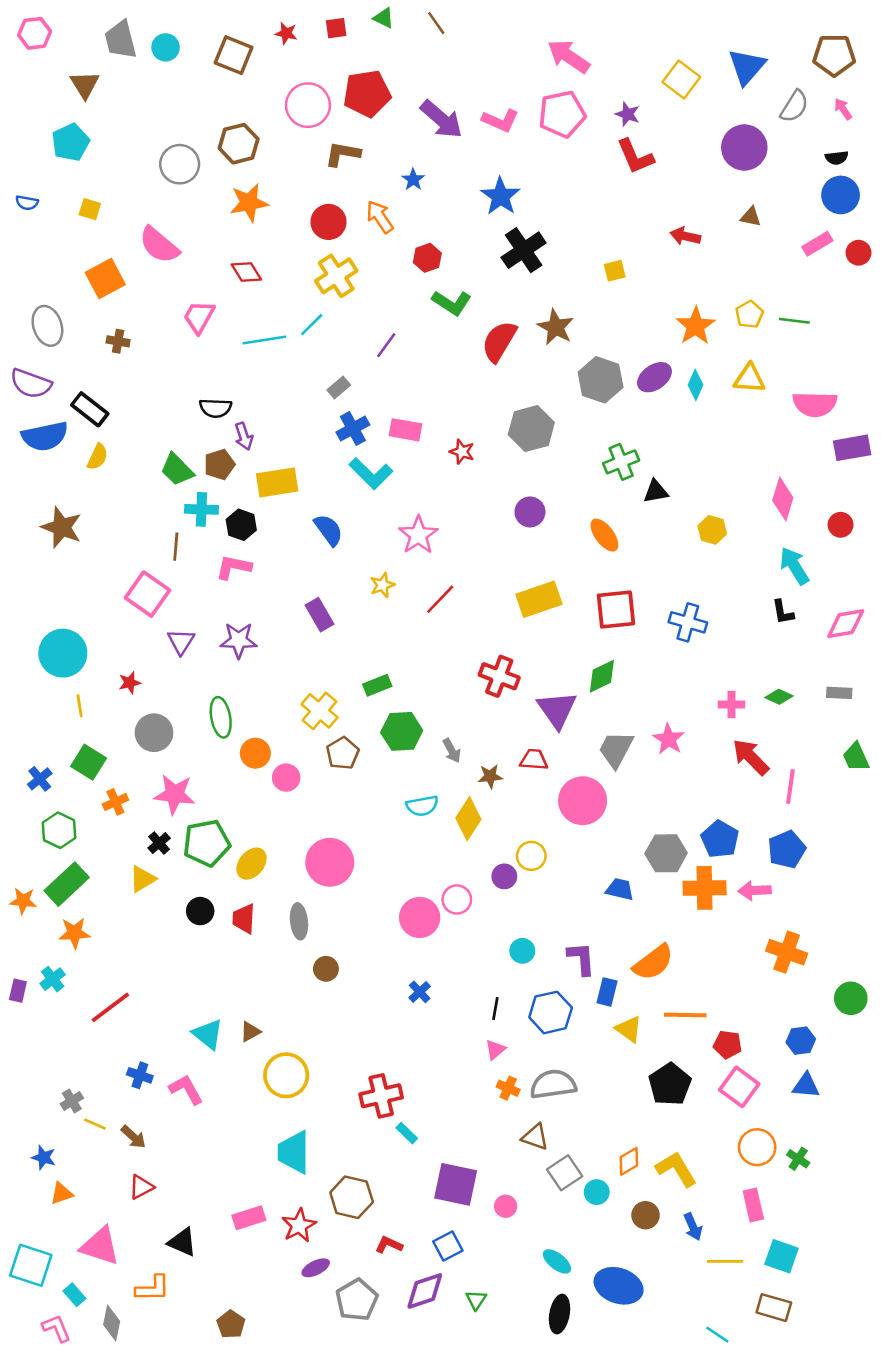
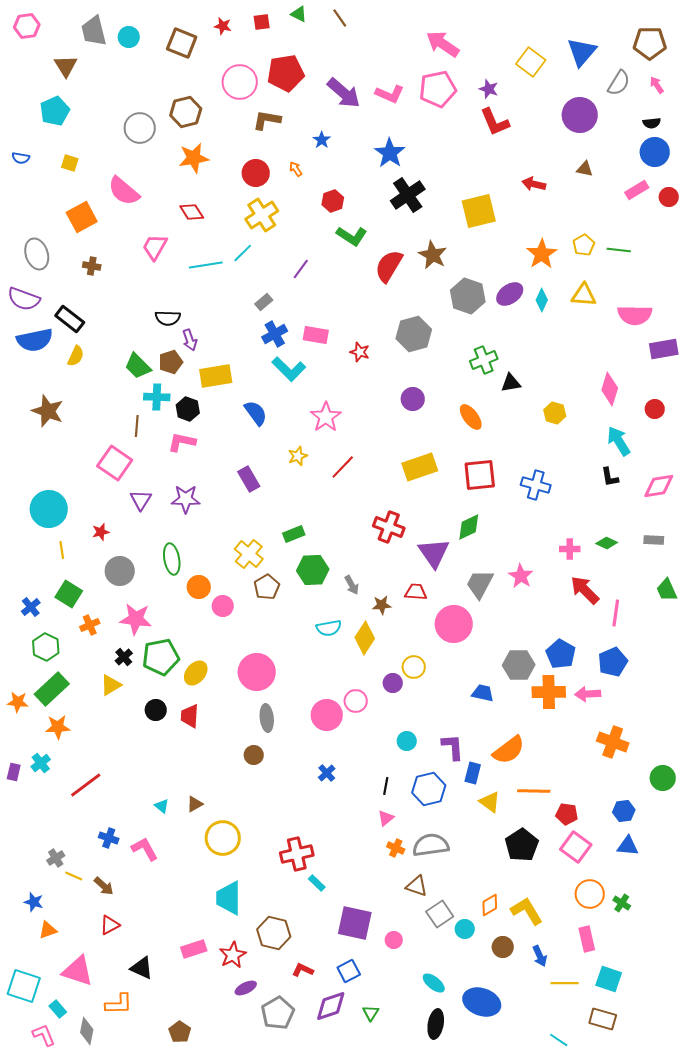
orange arrow: (380, 217) -> (296, 169), size x0.6
yellow square: (615, 271) -> (479, 211), size x2.0
gray ellipse: (299, 921) -> (267, 718), moved
cyan triangle: (208, 1034) -> (162, 806), size x0.6

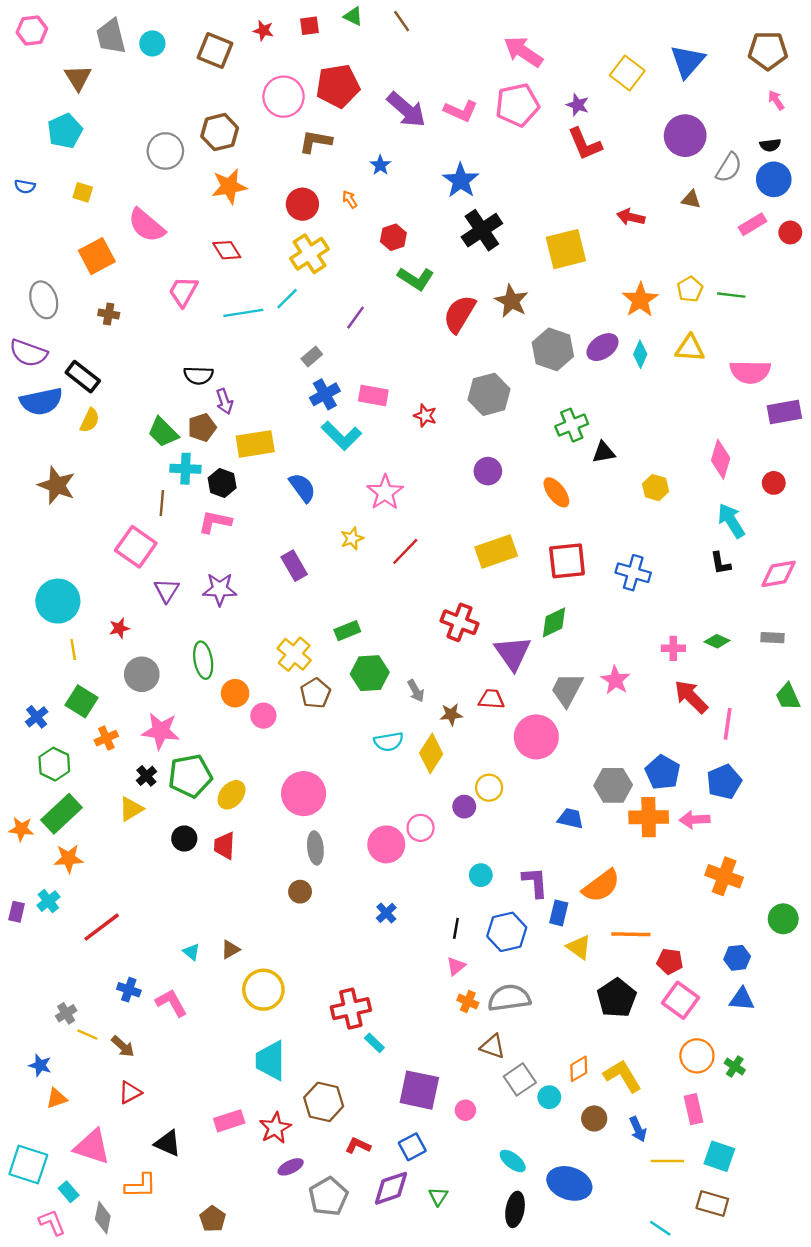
gray semicircle: (619, 83) -> (729, 168), moved

